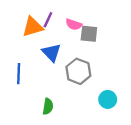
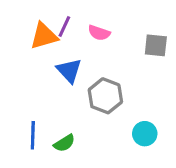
gray square: (89, 34) -> (156, 45), moved
blue line: (19, 74) -> (33, 135), moved
green semicircle: (48, 106) -> (64, 143), turned 49

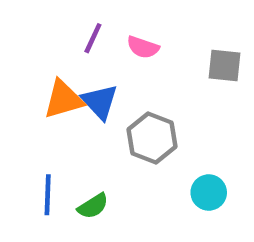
orange triangle: (44, 36) -> (63, 99), moved

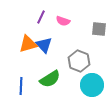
gray hexagon: (152, 138) -> (79, 61), moved
cyan circle: (209, 192) -> (92, 85), size x1.5
green semicircle: (93, 206) -> (50, 79), moved, size x1.5

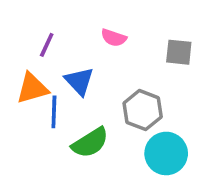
purple line: (41, 17) -> (47, 45), moved
orange triangle: (28, 44) -> (32, 88), moved
blue line: (21, 86) -> (54, 112), moved

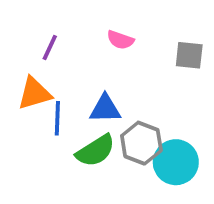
blue triangle: (79, 81) -> (105, 109), moved, turned -48
gray hexagon: (143, 110) -> (141, 143), moved

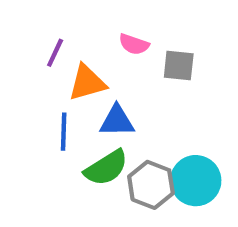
gray square: (189, 55) -> (179, 66), moved
orange triangle: (34, 93) -> (87, 83), moved
gray hexagon: (141, 143) -> (151, 185), moved

